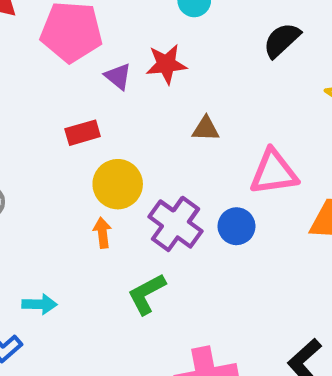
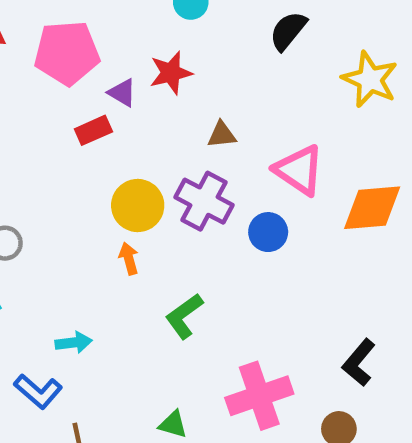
red rectangle: (83, 133) -> (93, 130), moved
pink triangle: (274, 172) -> (299, 170), turned 50
purple cross: (175, 224) -> (204, 201), moved

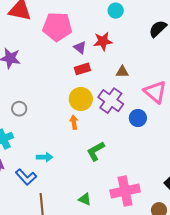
red rectangle: (93, 130) -> (82, 69), moved

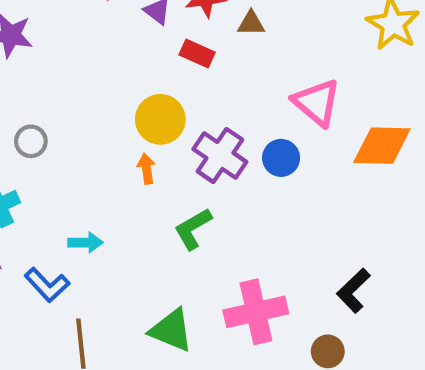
red rectangle: (82, 69) -> (197, 53), moved, turned 42
brown triangle: (122, 72) -> (251, 23), moved
purple cross: (111, 101) -> (220, 155), moved
green triangle: (85, 199) -> (171, 330), size x1.6

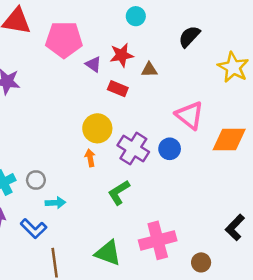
gray circle: (31, 141) -> (36, 180), moved
black L-shape: (353, 291) -> (235, 227), moved

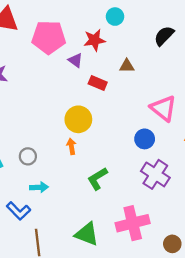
red star: (122, 55) -> (94, 40), moved
purple cross: (133, 149) -> (155, 174), moved
gray circle: (36, 180) -> (28, 156), moved

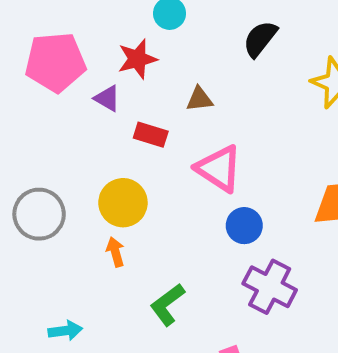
pink triangle: (163, 108) -> (219, 169), moved
gray circle: (28, 156) -> (39, 214), moved, size x1.6

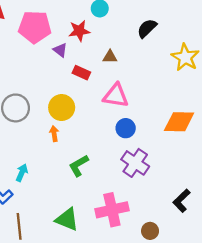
pink triangle: (219, 169) -> (116, 96), turned -32
cyan arrow: (65, 331) -> (22, 173), turned -66

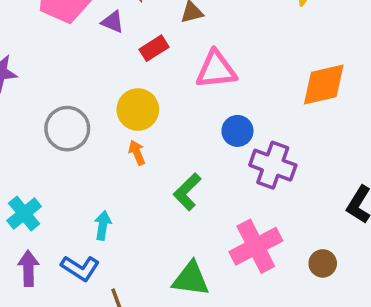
red rectangle: (81, 73) -> (154, 48), turned -42
blue circle: (126, 128) -> (237, 131), moved

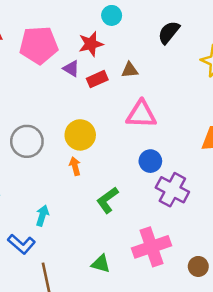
red rectangle: (154, 48) -> (97, 79), moved
green triangle: (191, 279) -> (101, 264), size x0.7

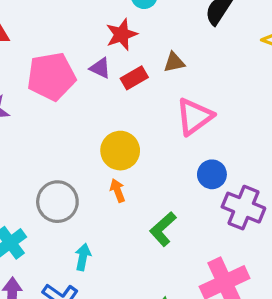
pink pentagon: (39, 45) -> (51, 76), moved
pink triangle: (141, 114) -> (194, 117), turned -32
gray circle: (27, 141) -> (57, 202), moved

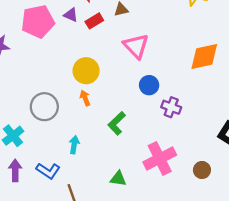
pink triangle: (194, 117) -> (136, 46), turned -36
purple cross: (243, 208) -> (171, 107), size x0.7
cyan arrow: (83, 257) -> (74, 145), moved

